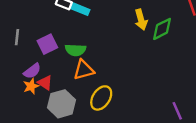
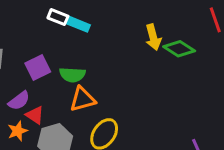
green diamond: (162, 29) -> (179, 49), turned 60
orange star: (31, 86) -> (18, 131), moved

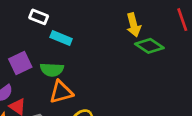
cyan rectangle: (78, 24) -> (61, 38), moved
yellow arrow: (153, 37) -> (134, 25), moved

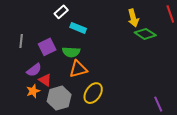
white rectangle: (39, 17) -> (61, 12), turned -64

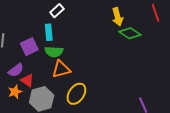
white rectangle: (61, 12) -> (57, 11), moved
cyan rectangle: (78, 28) -> (49, 32), moved, turned 63

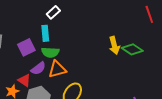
yellow arrow: (118, 17) -> (114, 45), moved
green diamond: (130, 33) -> (132, 49), moved
purple semicircle: (16, 70) -> (38, 68), moved

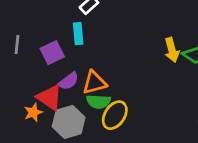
green semicircle: (50, 52) -> (98, 102), moved
red triangle: (24, 80) -> (50, 97), size x1.5

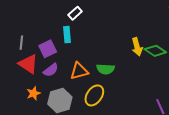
purple semicircle: (69, 81) -> (51, 70), moved
red triangle: (50, 97) -> (28, 64), moved
green semicircle: (98, 102) -> (106, 69), moved

